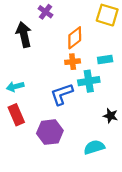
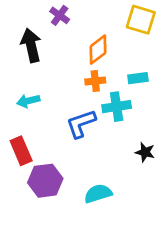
cyan arrow: (15, 87) -> (28, 101), moved
purple hexagon: (50, 132) -> (45, 181), moved
cyan semicircle: (94, 147) -> (98, 194), moved

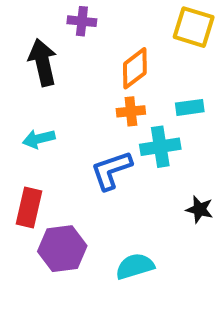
purple cross: (60, 15) -> (82, 21), turned -30
red rectangle: (21, 151) -> (29, 207), turned 36

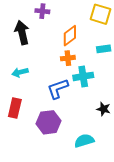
cyan rectangle: (190, 107) -> (104, 49), moved
purple hexagon: (62, 249) -> (48, 122), moved
cyan semicircle: (135, 266) -> (84, 141), moved

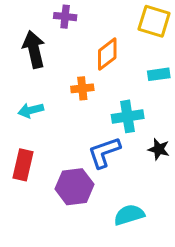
orange cross: (68, 58) -> (82, 88), moved
blue L-shape: (58, 89) -> (104, 152), moved
black star: (104, 109) -> (159, 149), moved

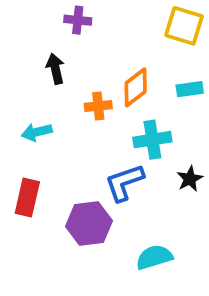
black arrow: (34, 49) -> (55, 69), moved, size x0.7
orange diamond: (107, 54) -> (136, 87), moved
black star: (159, 149) -> (190, 179), turned 30

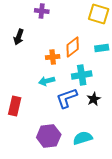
black arrow: (55, 69) -> (19, 37), moved, turned -147
cyan arrow: (37, 132) -> (47, 81), moved
black star: (190, 179) -> (94, 99), moved
purple hexagon: (89, 224) -> (49, 136), moved

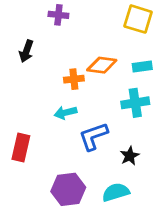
orange diamond: (73, 47) -> (102, 65), turned 45
cyan cross: (82, 75) -> (135, 103), moved
black star: (94, 99) -> (130, 156), moved

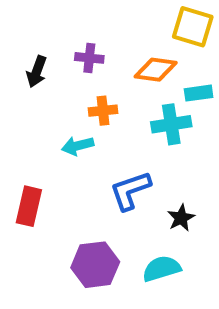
purple cross: (58, 15) -> (89, 58), moved
orange diamond: (102, 65) -> (156, 70), moved
cyan cross: (135, 103) -> (171, 124), moved
cyan arrow: (65, 113) -> (78, 146), moved

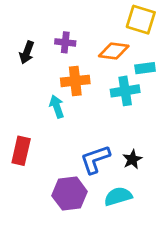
orange cross: (103, 111) -> (75, 81), size x1.4
cyan arrow: (78, 146) -> (57, 107), turned 85
blue L-shape: (130, 191) -> (95, 159), moved

